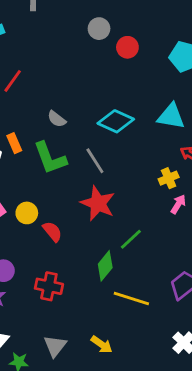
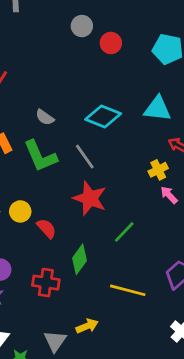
pink arrow: (178, 204) -> (169, 195), turned -72
green diamond: (105, 266) -> (79, 259), moved
yellow arrow: (102, 345) -> (87, 326), moved, turned -55

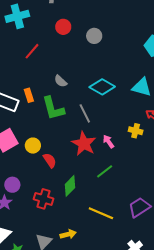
gray circle: (82, 26) -> (94, 36), moved
red circle: (111, 43) -> (63, 27), moved
yellow cross: (158, 170) -> (136, 131), turned 32
pink arrow: (169, 195) -> (108, 142), moved

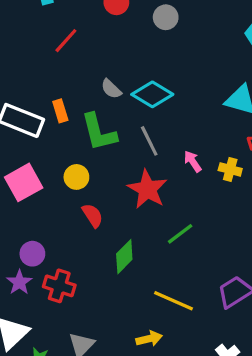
cyan diamond: (102, 87) -> (152, 94), moved
pink arrow: (108, 142) -> (193, 161), moved
yellow circle: (33, 146) -> (76, 177), moved
red cross: (43, 199) -> (59, 286), moved
yellow arrow: (68, 234) -> (149, 339), moved

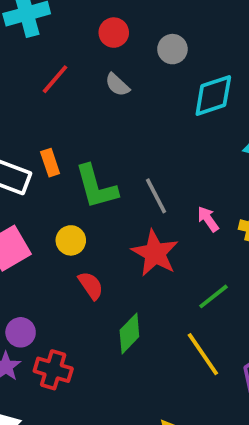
gray semicircle: (111, 89) -> (117, 85), moved
cyan diamond: (152, 94) -> (213, 95), moved, turned -48
green line: (180, 234) -> (214, 296), moved
yellow line: (173, 301) -> (203, 354), moved, turned 33

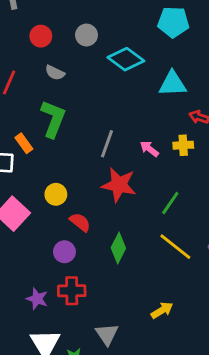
cyan diamond: (213, 95) -> (126, 59), turned 72
green L-shape: (96, 187) -> (53, 119), moved, turned -126
gray line: (156, 196) -> (107, 144), turned 64
purple circle: (21, 332) -> (64, 252), moved

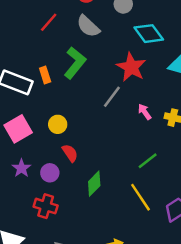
gray semicircle: (55, 73) -> (88, 26), size x1.5
red star: (119, 185) -> (131, 67), moved
purple star: (37, 299) -> (21, 168), moved

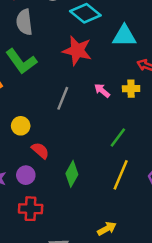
gray semicircle: (88, 26) -> (24, 22), turned 55
green L-shape: (75, 63) -> (21, 61), turned 120
gray line: (112, 97) -> (63, 98), moved
yellow line: (140, 197) -> (121, 175), turned 72

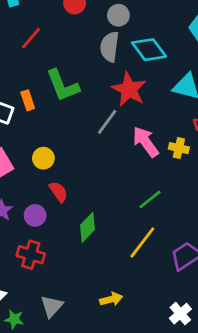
gray semicircle: (24, 22) -> (110, 47), moved
pink arrow: (102, 91) -> (146, 142), size x1.6
gray line: (63, 98) -> (107, 122), moved

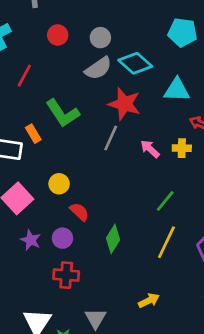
gray semicircle: (110, 47) -> (98, 68), turned -120
pink arrow: (146, 142) -> (150, 149), size x0.7

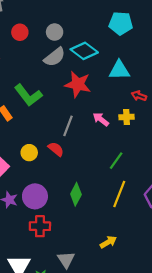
gray line: (111, 138) -> (68, 126), moved
red semicircle: (79, 212) -> (56, 149), moved
purple circle: (62, 238) -> (35, 196), size x1.5

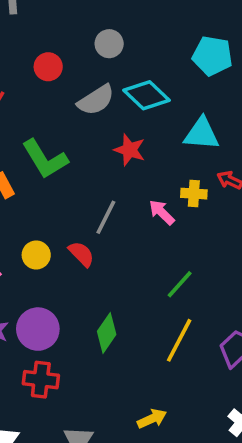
red circle: (20, 32) -> (48, 67), moved
gray circle: (55, 32) -> (109, 44), moved
red star: (78, 84) -> (130, 150), size x0.7
yellow cross: (127, 117) -> (194, 194), moved

